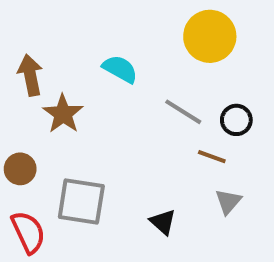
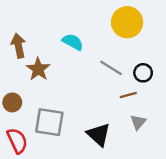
brown line: (212, 157) -> (128, 95), turned -35
black triangle: (163, 222) -> (99, 135), size x1.5

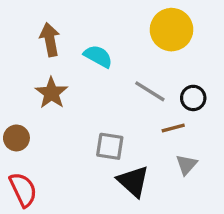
brown arrow: (18, 46) -> (50, 40), moved
gray square: (49, 122) -> (110, 146), moved, size x0.7

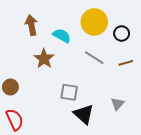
yellow circle: (172, 30) -> (94, 22), moved
brown star: (51, 93) -> (44, 59), moved
black circle: (193, 98) -> (122, 34), moved
brown line: (173, 128) -> (126, 63), moved

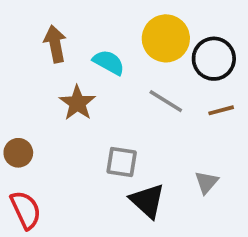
black circle: (122, 34) -> (214, 59), size x1.5

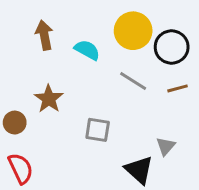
brown star: (77, 103) -> (49, 99), moved
black triangle: (147, 201) -> (139, 170), moved

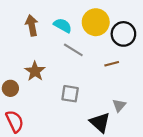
cyan semicircle: (87, 50) -> (63, 25), moved
gray line: (133, 81) -> (73, 50), moved
brown line: (178, 88) -> (112, 64), moved

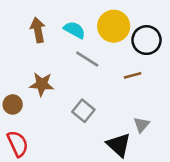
brown star: (35, 71) -> (42, 84), turned -30
gray square: (70, 94) -> (83, 111), turned 30

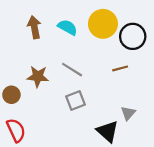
gray line: (87, 59) -> (72, 70), moved
gray square: (83, 111) -> (76, 100), turned 30

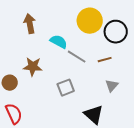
cyan semicircle: (67, 27) -> (59, 42), moved
gray line: (72, 70) -> (77, 57), moved
gray triangle: (128, 113) -> (112, 86), moved

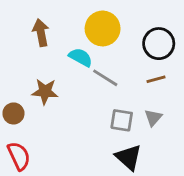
yellow circle: (90, 21) -> (103, 28), moved
brown line: (105, 60) -> (156, 79), moved
gray square: (66, 88) -> (122, 120), moved, turned 30

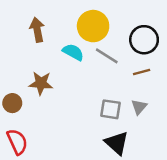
gray line: (105, 78) -> (107, 56), moved

